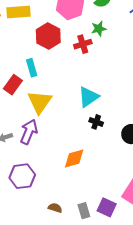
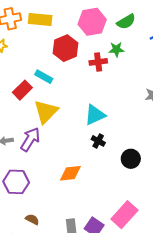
cyan rectangle: (32, 68) -> (44, 77), turned -54
brown semicircle: (55, 208) -> (32, 219), moved

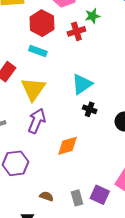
cyan rectangle: (44, 77) -> (38, 51), moved
purple arrow: (30, 139) -> (37, 121), moved
brown semicircle: (32, 219) -> (46, 196), moved

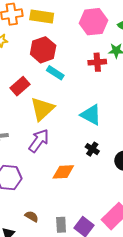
red hexagon: (42, 23) -> (43, 50), moved
cyan triangle: (82, 84) -> (91, 115), turned 50
black cross: (90, 109) -> (92, 149), moved

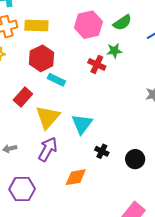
red cross: (97, 62) -> (97, 64), turned 36
cyan triangle: (91, 115) -> (82, 124), moved, turned 45

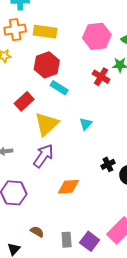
cyan triangle: (82, 124) -> (86, 124), moved, size x0.6
black cross: (102, 151) -> (108, 164), moved, turned 32

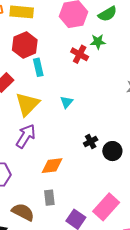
cyan rectangle: (59, 88) -> (38, 67), turned 48
brown semicircle: (37, 232) -> (23, 212), size x1.6
gray rectangle: (67, 240) -> (49, 198), moved

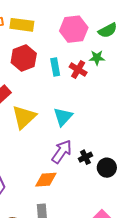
cyan rectangle: (38, 67) -> (55, 67), moved
cyan triangle: (67, 102) -> (63, 117), size x1.5
purple arrow: (26, 136) -> (62, 152), moved

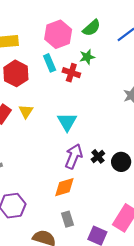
cyan rectangle: (55, 67) -> (50, 63), moved
yellow triangle: (24, 117) -> (26, 111), moved, size x0.6

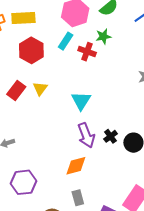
cyan rectangle: (50, 63) -> (66, 41), turned 54
purple arrow: (74, 156) -> (86, 135), turned 135

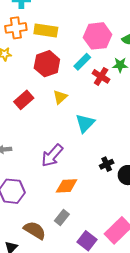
yellow triangle: (40, 89) -> (60, 97), moved
purple arrow: (86, 135) -> (52, 155), moved, turned 50
gray rectangle: (78, 198) -> (62, 218), turned 42

